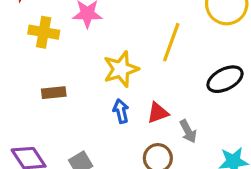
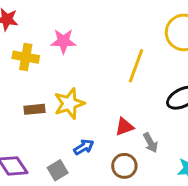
yellow star: (121, 69) -> (69, 104), moved
blue arrow: (121, 111) -> (84, 147), moved, turned 72

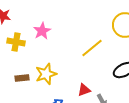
pink star: (63, 41) -> (42, 31), turned -30
yellow line: (136, 66) -> (92, 48), turned 30

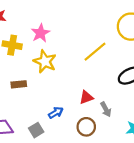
yellow star: (46, 74) -> (45, 61), moved, turned -30

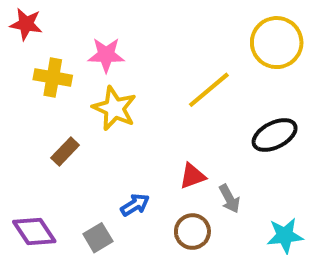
pink star: (40, 33) -> (106, 55), turned 30
brown rectangle: (19, 84) -> (65, 151), turned -40

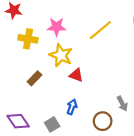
yellow line: (209, 90) -> (100, 30), moved
red triangle: (192, 176) -> (76, 75), moved, turned 40
blue arrow: (135, 205) -> (72, 107), turned -40

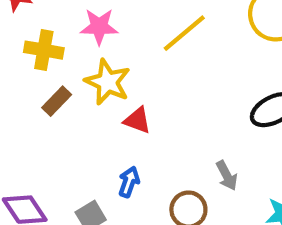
brown rectangle: (35, 78) -> (57, 101), moved

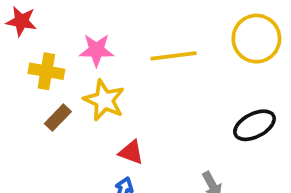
yellow line: (184, 33) -> (174, 56), turned 33
red triangle: (137, 120) -> (131, 152), moved

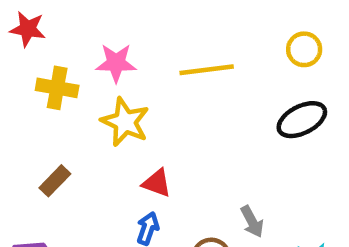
yellow circle: (256, 39) -> (304, 49), size x0.6
brown rectangle: (58, 118) -> (55, 181), moved
black ellipse: (254, 125) -> (302, 120), moved

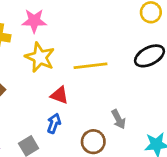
yellow line: (207, 70) -> (90, 66), moved

